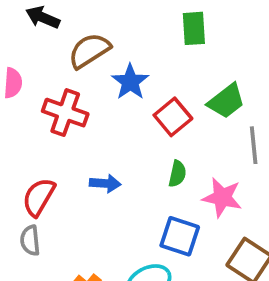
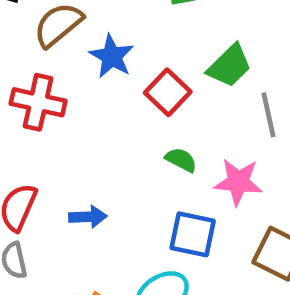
green semicircle: (177, 174) -> (181, 160), turned -68
blue arrow: (105, 183) -> (88, 217), moved

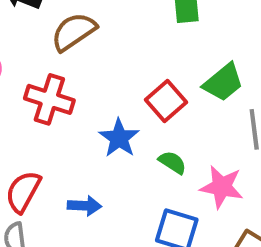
blue star: (112, 56) -> (119, 138), moved

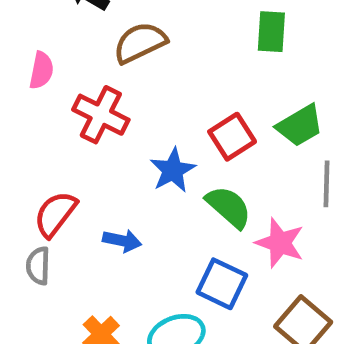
green semicircle: (172, 162) -> (229, 207), size x1.5

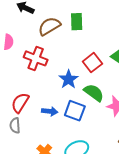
green rectangle: (271, 32) -> (77, 22), moved
blue square: (222, 284) -> (75, 111), moved

